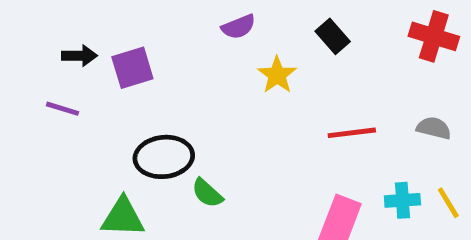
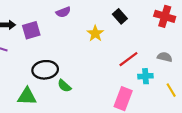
purple semicircle: (239, 27) -> (63, 12), moved
red line: (352, 133) -> (128, 59), turned -30
cyan cross: (402, 200) -> (145, 76), moved

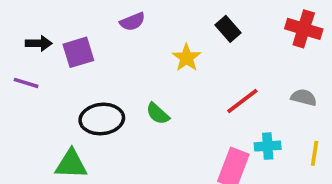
cyan cross: (145, 76) -> (268, 146), moved
green semicircle: (64, 86) -> (158, 114), moved
yellow line: (171, 90) -> (315, 153), turned 40

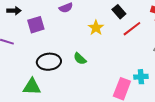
black arrow: (39, 43) -> (14, 11), moved
red line: (242, 101) -> (132, 29), moved

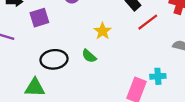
yellow star: (96, 28) -> (103, 31), moved

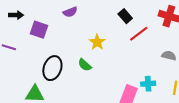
purple square: (39, 18) -> (39, 30), turned 36
black ellipse: (54, 59) -> (52, 68), turned -65

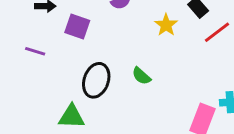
yellow star: (97, 42) -> (166, 25), moved

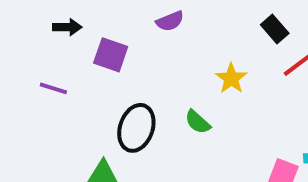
yellow star: (166, 25) -> (231, 78), moved

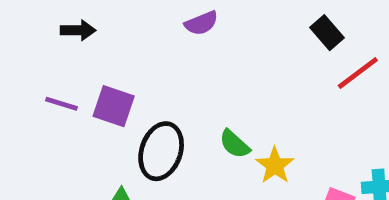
purple square: (111, 55) -> (114, 106), moved
yellow star: (231, 78) -> (275, 165), moved

